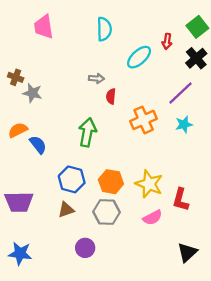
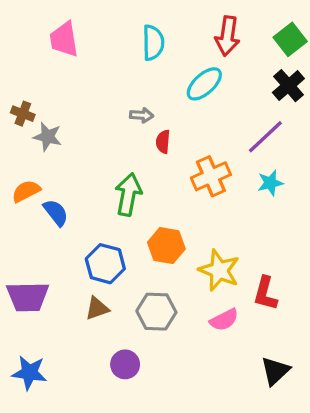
red arrow: (167, 41) -> (227, 36), moved, size x1.6
orange hexagon: (111, 182) -> (166, 246), moved

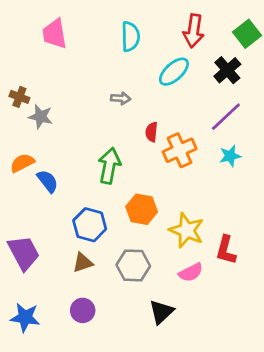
black cross: (288, 86) -> (227, 70), moved
red semicircle: (163, 142) -> (151, 132), moved
purple trapezoid: (28, 297) -> (24, 253), turned -117
purple circle: (125, 364) -> (83, 310), moved
black triangle: (275, 371) -> (161, 312), moved

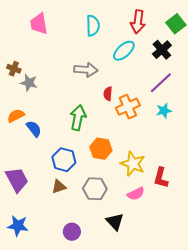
gray arrow: (121, 98) -> (86, 70), size x1.6
purple circle: (83, 310) -> (72, 232), moved
black triangle: (161, 312) -> (115, 222), turned -30

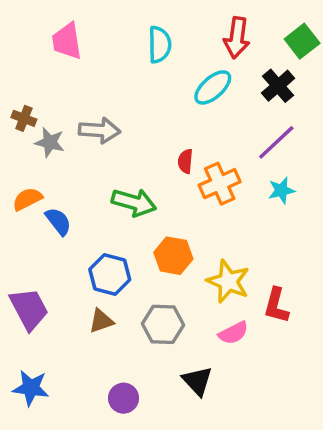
gray arrow: (86, 70) -> (99, 130), moved
green arrow: (78, 118) -> (134, 202), turned 95

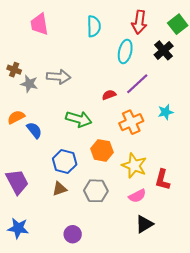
cyan ellipse: (213, 87) -> (125, 51), turned -35
purple line: (276, 142) -> (137, 84), moved
red semicircle: (185, 161) -> (109, 95), turned 64
orange cross: (220, 184) -> (131, 122), moved
black triangle: (197, 381) -> (144, 224), moved, turned 42

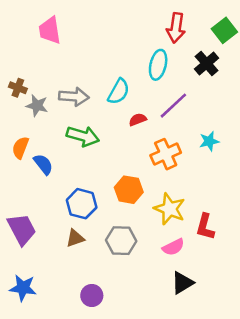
cyan semicircle: (94, 26) -> (119, 92), moved, turned 30
orange semicircle: (16, 117) -> (20, 148), turned -42
green arrow: (79, 119) -> (83, 136), moved

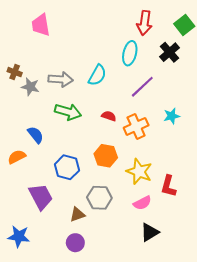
red semicircle: (138, 120) -> (109, 116), moved, turned 40
orange semicircle: (20, 148) -> (17, 157), moved, turned 42
purple trapezoid: (22, 229) -> (41, 197), moved
brown triangle: (75, 238) -> (77, 214), moved

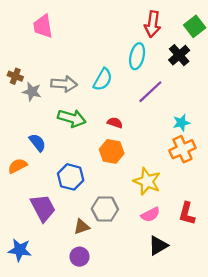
orange cross: (136, 126) -> (182, 149), moved
orange hexagon: (106, 156) -> (112, 151), moved
red L-shape: (168, 186) -> (187, 213), moved

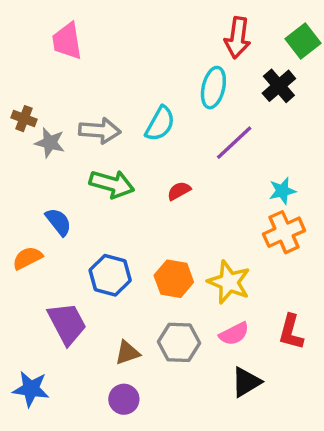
red semicircle: (115, 123) -> (179, 191), turned -48
orange hexagon: (112, 151) -> (174, 279), moved
gray hexagon: (105, 209) -> (179, 342), moved

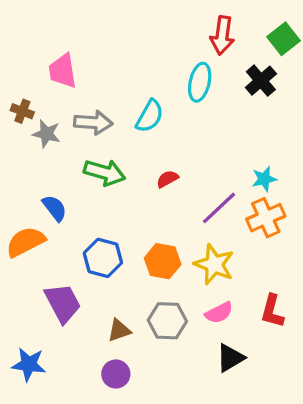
pink trapezoid: (67, 41) -> (63, 71), moved
purple line: (234, 143) -> (219, 208), moved
orange semicircle: (27, 258) -> (26, 242), size x1.4

